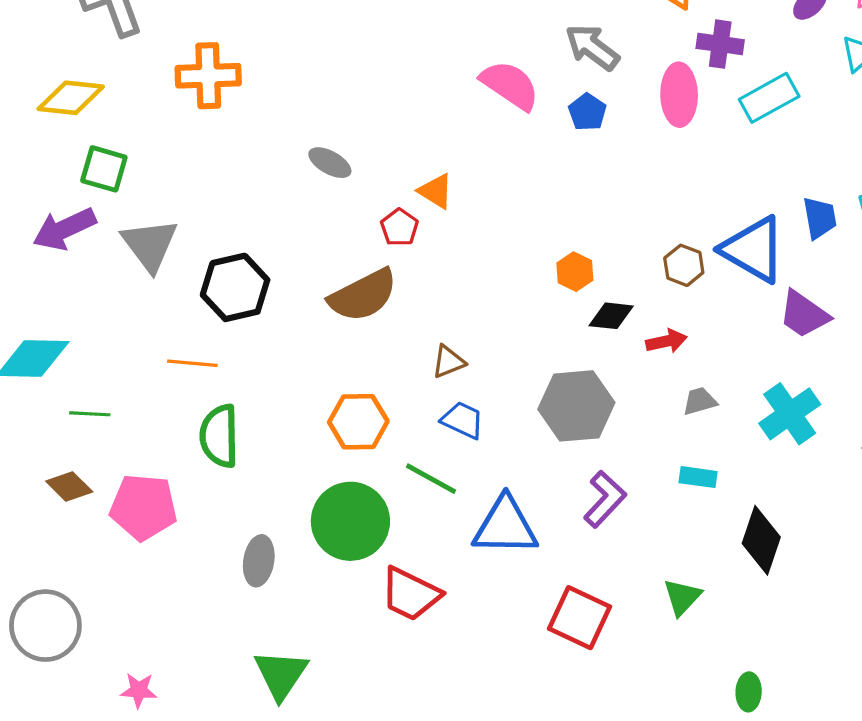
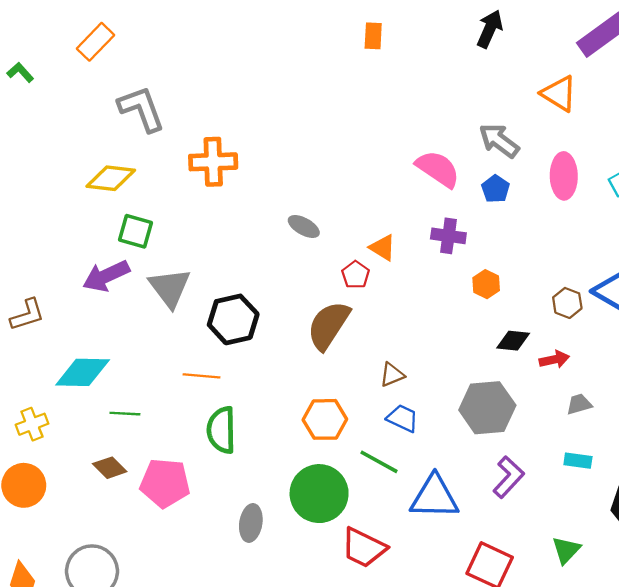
purple cross: (720, 44) -> (448, 236), moved
orange hexagon: (575, 272) -> (486, 284), moved
brown semicircle: (363, 295) -> (328, 325), turned 150

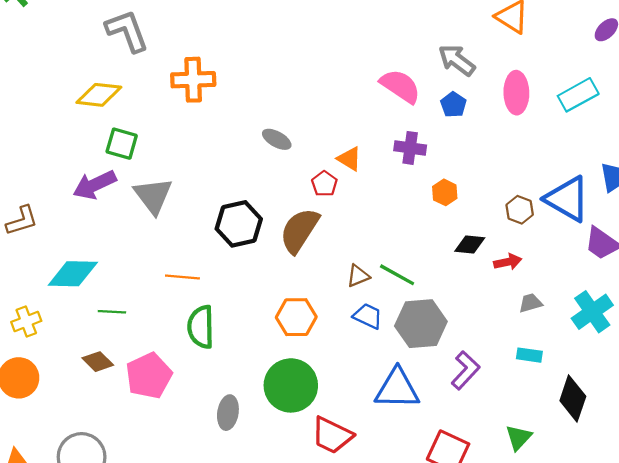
black hexagon: (233, 319) -> (239, 224), moved
gray hexagon: (487, 408) -> (421, 324), moved
green line: (379, 462) -> (397, 275), moved
pink pentagon: (165, 483) -> (149, 376), turned -30

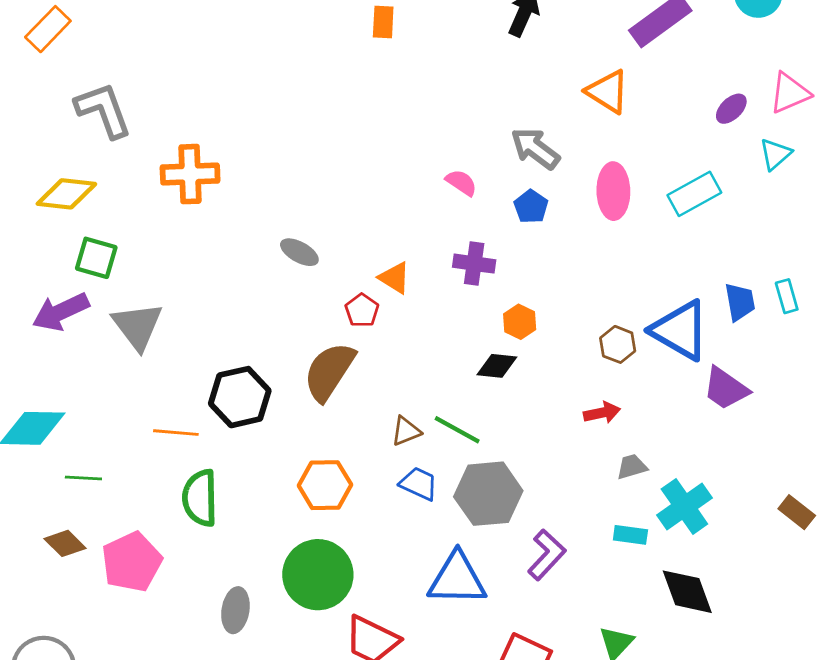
pink semicircle: (400, 86) -> (461, 183), size x0.6
black hexagon: (239, 224) -> (240, 397), moved
black diamond: (470, 244) -> (497, 366), moved
cyan cross: (592, 312) -> (684, 506), moved
black diamond: (573, 398) -> (687, 592), turned -39

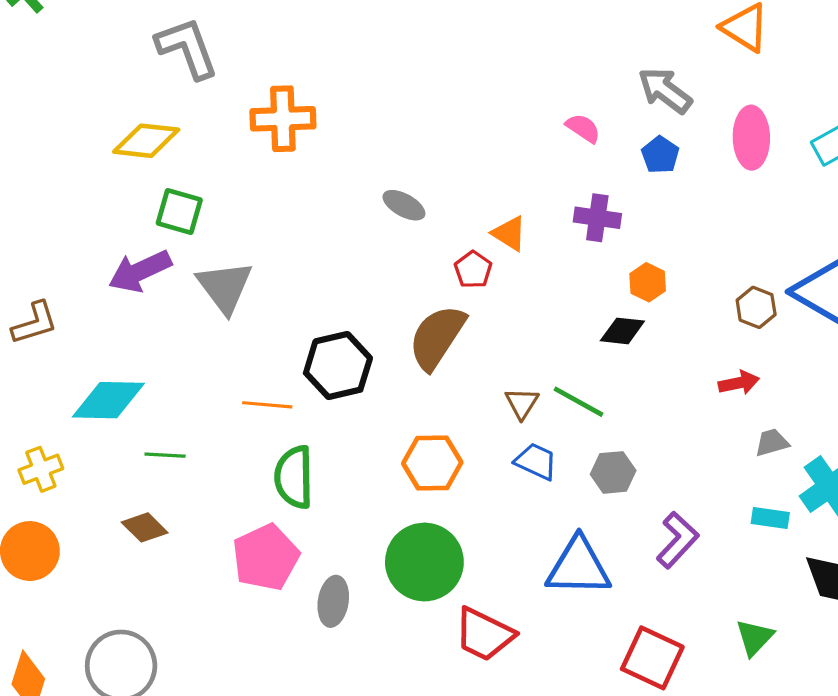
brown triangle: (406, 431) -> (522, 403), turned -36
gray hexagon: (488, 494) -> (613, 472), size x0.6
pink pentagon: (132, 562) -> (266, 557), moved

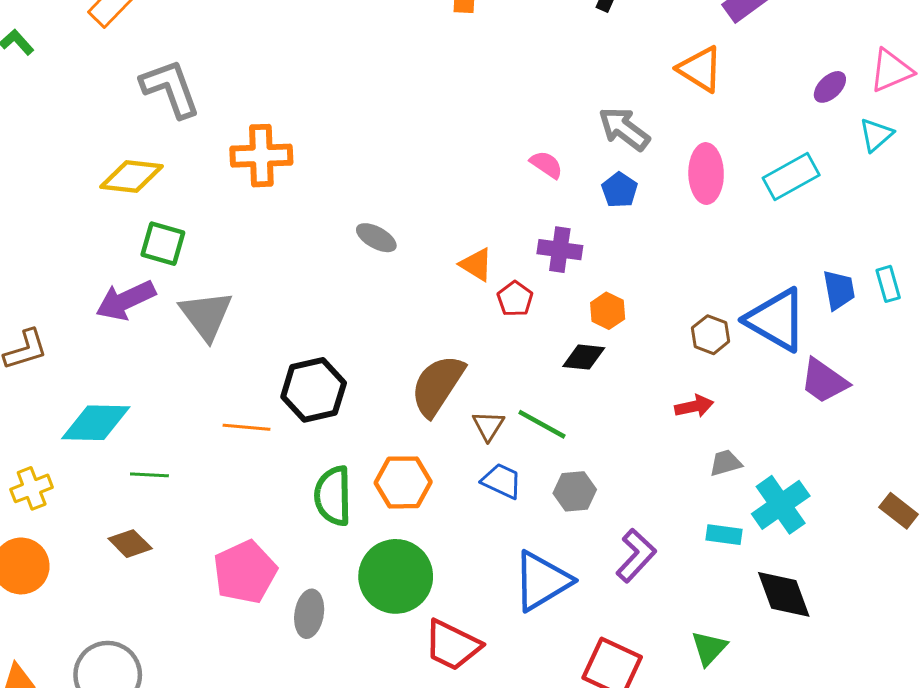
red pentagon: (473, 270) -> (515, 299), moved
brown semicircle: (437, 337) -> (437, 385), moved
green semicircle: (294, 477) -> (333, 496), moved
blue triangle: (578, 567) -> (542, 581), turned -32

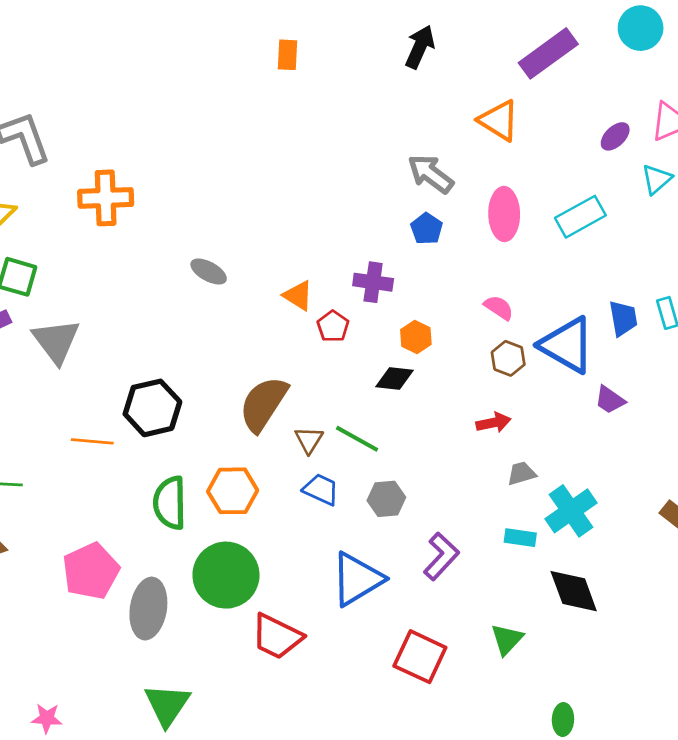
pink semicircle: (546, 165) -> (499, 308), moved
purple trapezoid: (824, 381) -> (610, 400), size x0.7
gray ellipse: (309, 614) -> (148, 609), size x1.4

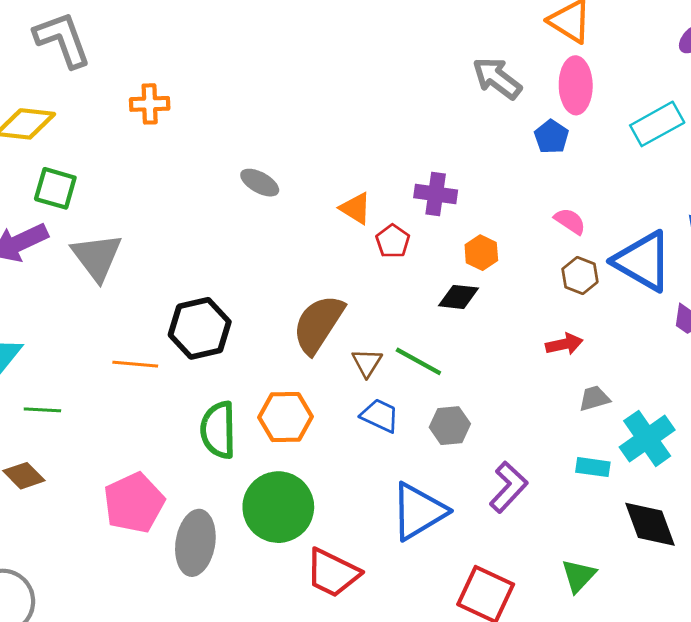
orange cross: (106, 198) -> (150, 104), size x0.7
pink ellipse: (504, 214) -> (576, 85), moved
blue pentagon: (427, 229) -> (551, 137), moved

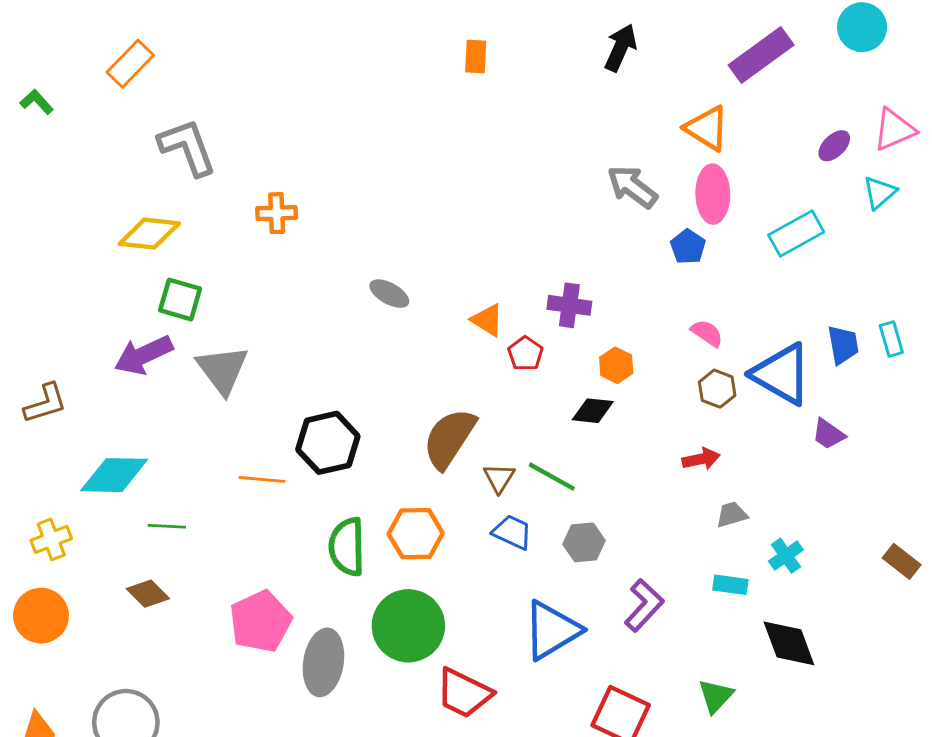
cyan cross: (647, 438) -> (786, 556), size x0.6

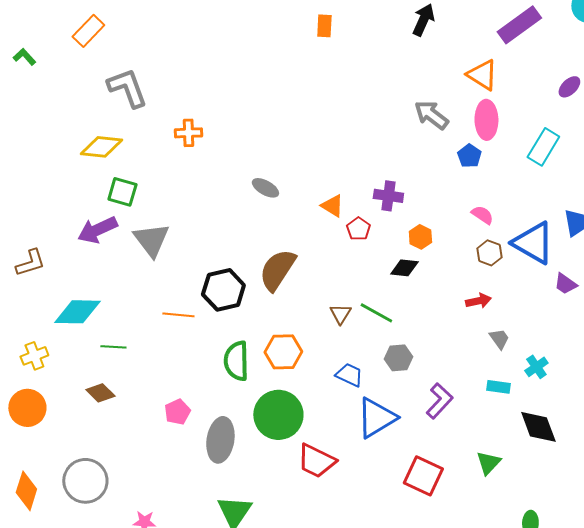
cyan rectangle: (796, 234) -> (543, 147), turned -30
brown semicircle: (449, 438) -> (277, 270), moved
gray trapezoid: (732, 515) -> (499, 339), turned 70
blue trapezoid: (512, 532) -> (349, 375), moved
pink pentagon: (261, 621) -> (177, 412), size x0.6

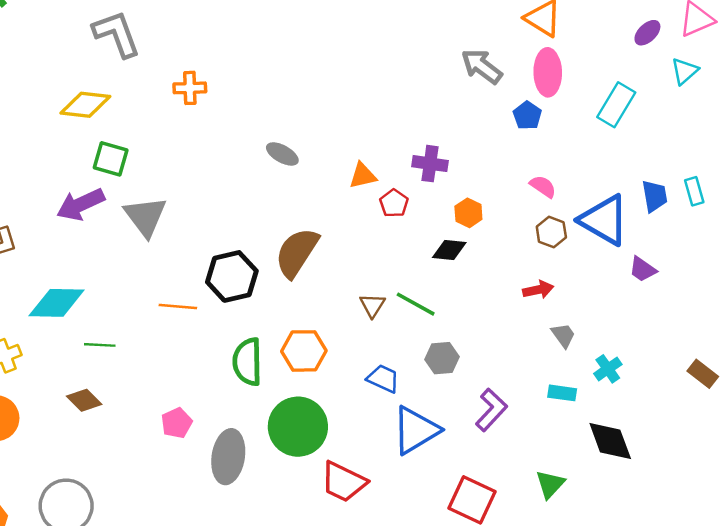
orange triangle: (332, 206) -> (363, 176), turned -45

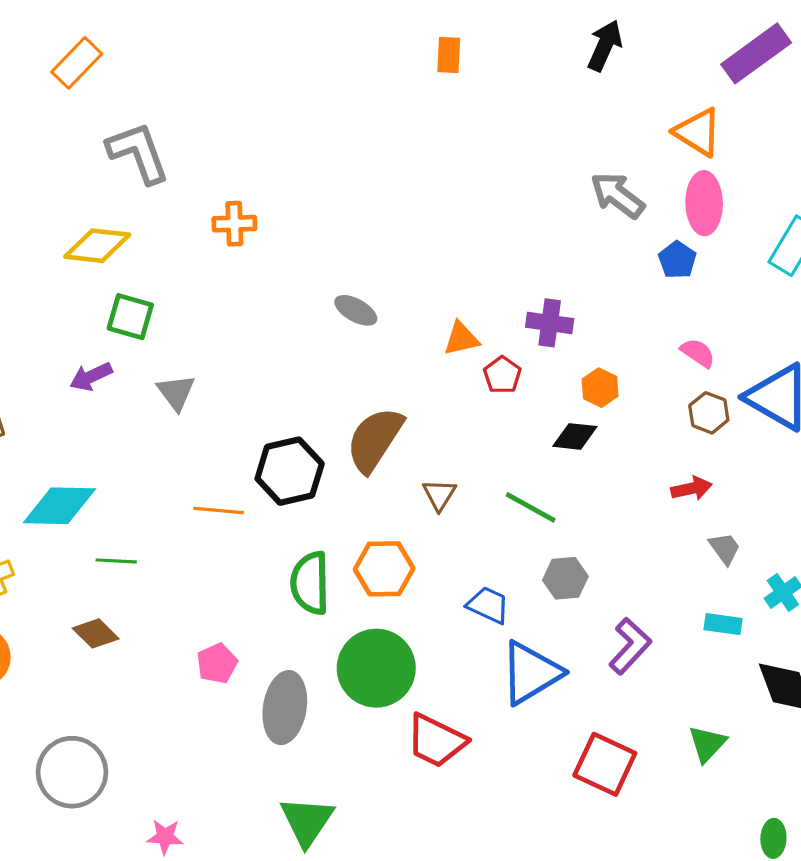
purple arrow: (81, 204) -> (91, 377), size x0.7
gray triangle: (145, 216) -> (176, 392), size x0.7
brown triangle: (372, 305) -> (439, 495), moved

